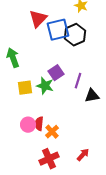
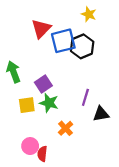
purple square: (56, 73) -> (43, 84), moved
red semicircle: (39, 124) -> (42, 154), moved
orange cross: (52, 132) -> (66, 128), moved

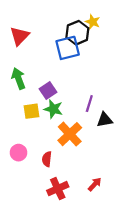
red triangle: (41, 29) -> (20, 36), moved
black hexagon: (82, 46) -> (77, 33), moved
orange cross: (66, 128) -> (70, 134), size x1.6
pink circle: (30, 146) -> (18, 153), moved

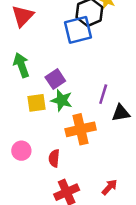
orange cross: (70, 134) -> (81, 129), turned 30

